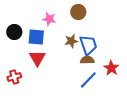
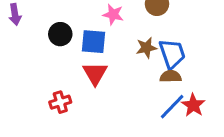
red star: (111, 68) -> (193, 105), moved

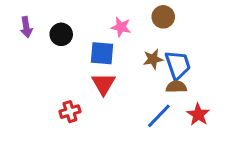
black circle: (60, 34) -> (61, 34), moved
blue line: (172, 107) -> (159, 116), moved

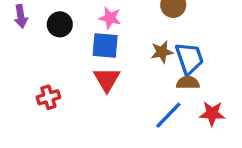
pink star: (121, 27) -> (110, 18), moved
red cross: (70, 112) -> (48, 97), moved
red star: (198, 114) -> (212, 113), turned -30

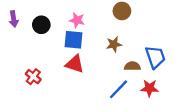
blue trapezoid: (189, 58) -> (155, 57), moved
red triangle: (107, 79) -> (75, 64), turned -42
red cross: (48, 97) -> (33, 77), turned -35

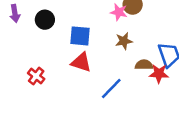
pink star: (77, 20) -> (119, 12), moved
red star: (150, 88) -> (159, 74), moved
blue line: (118, 89) -> (111, 89), moved

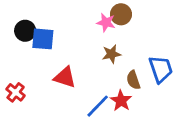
blue square: (80, 36) -> (43, 39), moved
brown semicircle: (144, 65) -> (133, 80), turned -108
red star: (159, 74) -> (121, 101), moved, turned 30

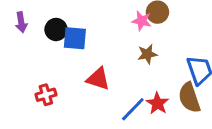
brown semicircle: (133, 80) -> (189, 98), moved, size x1.5
red cross: (16, 92) -> (46, 95), turned 36

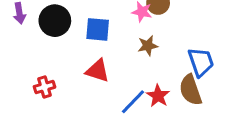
black circle: (56, 29) -> (55, 21), size x1.4
blue square: (75, 38) -> (98, 29), moved

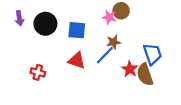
red cross: (45, 87) -> (38, 72), turned 32
red star: (158, 96) -> (130, 69), moved
blue line: (133, 102) -> (105, 55), moved

